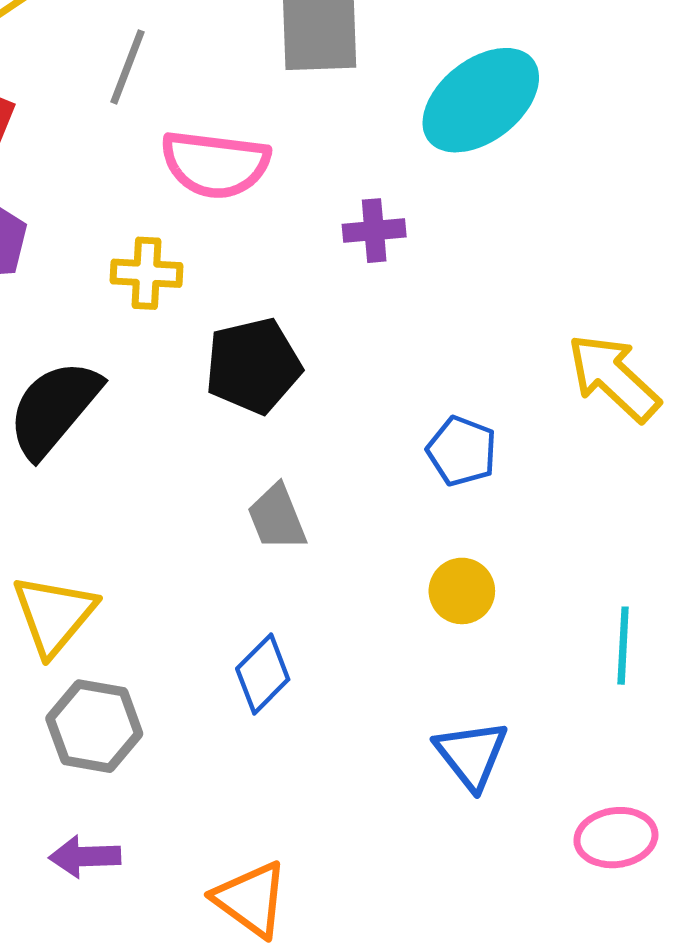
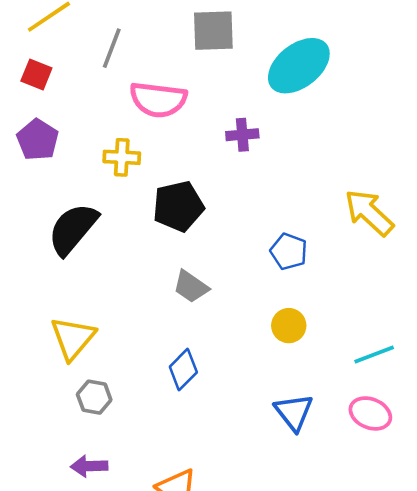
gray trapezoid: (277, 517) -> (191, 287), turned -33
cyan line: (623, 646) -> (374, 354), turned 66
gray hexagon: (94, 726) -> (94, 397), size x0.7
pink ellipse: (616, 838) -> (370, 413), moved, turned 30

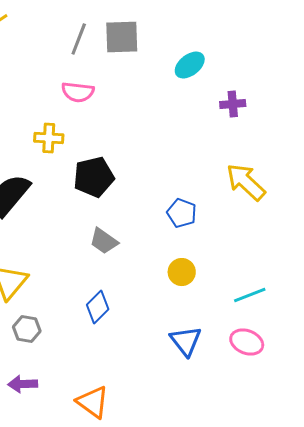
gray line: (112, 48) -> (79, 39), moved
cyan ellipse: (299, 66) -> (190, 65), size x0.6
pink semicircle: (158, 100) -> (78, 92), size x0.7
purple cross: (242, 135) -> (233, 104), moved

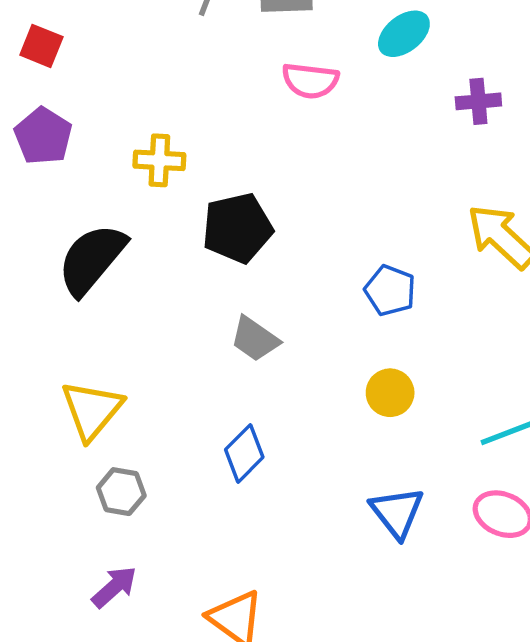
pink semicircle: (78, 92) -> (310, 81), moved
purple arrow: (23, 384) -> (114, 587), turned 140

